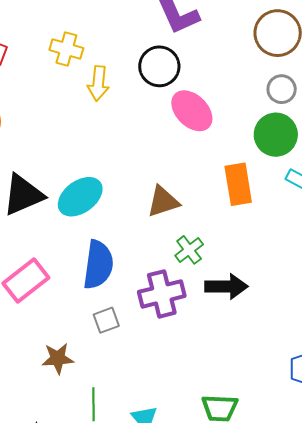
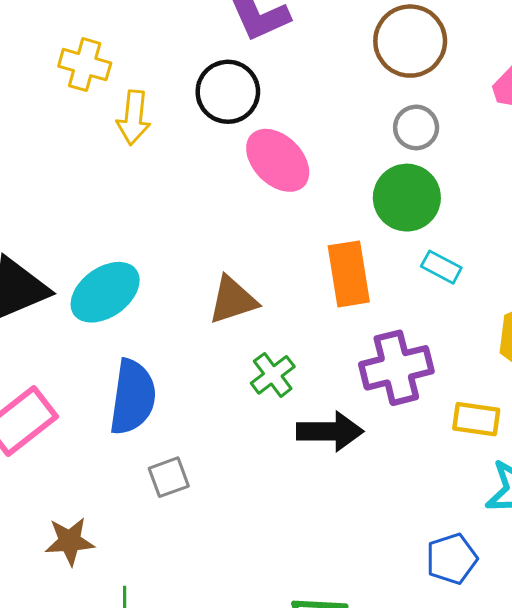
purple cross: (162, 294) -> (396, 368), moved
gray square: (106, 320) -> (169, 477), moved

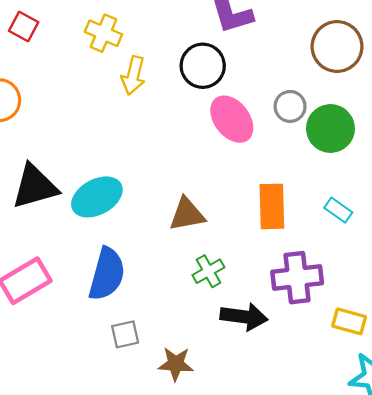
gray circle: (416, 127) -> (290, 106), moved
green circle: (407, 198) -> (330, 129), moved
brown star: (70, 541) -> (176, 364), moved

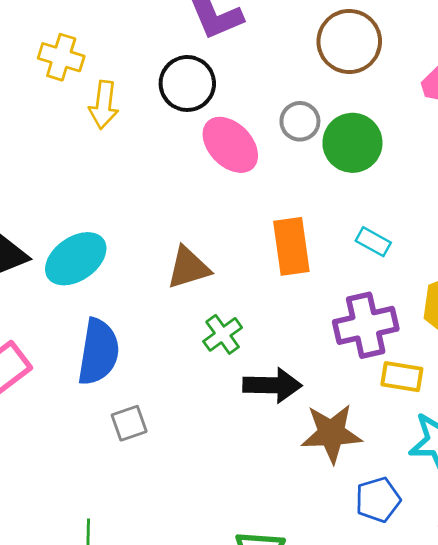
purple cross: (297, 278) -> (366, 325), moved
brown star: (176, 364) -> (331, 433), moved, size x1.4

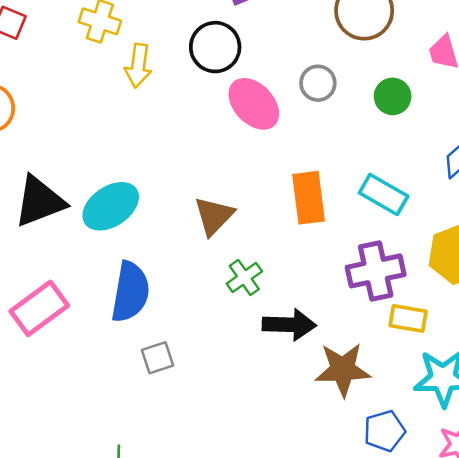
green circle: (352, 143) -> (393, 96), moved, size x0.7
cyan rectangle: (373, 242) -> (384, 194), size x1.5
brown triangle: (188, 268) -> (214, 216), turned -30

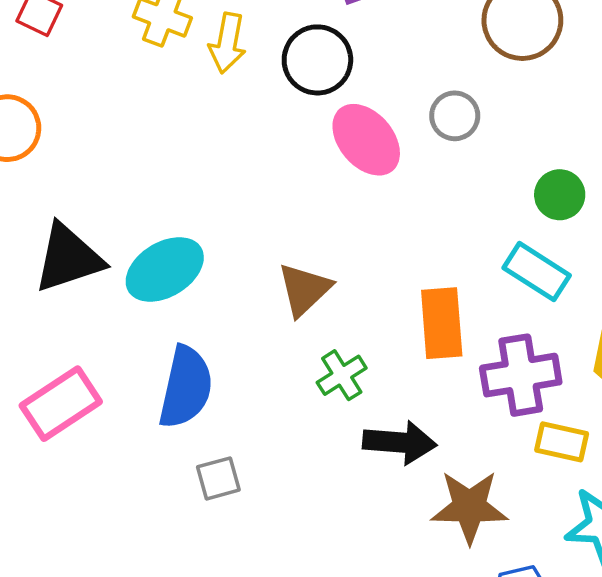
yellow arrow: (138, 66) -> (227, 43), moved
green circle: (393, 96) -> (560, 195), moved
orange rectangle: (308, 198) -> (442, 323), moved

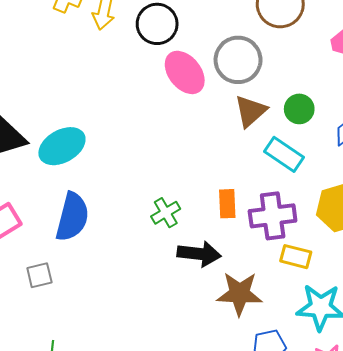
gray circle: (455, 116) -> (238, 60), size x1.6
brown triangle: (304, 289) -> (251, 111), moved
orange rectangle: (442, 323) -> (227, 204), moved, size x0.7
gray square: (218, 478) -> (39, 275), moved

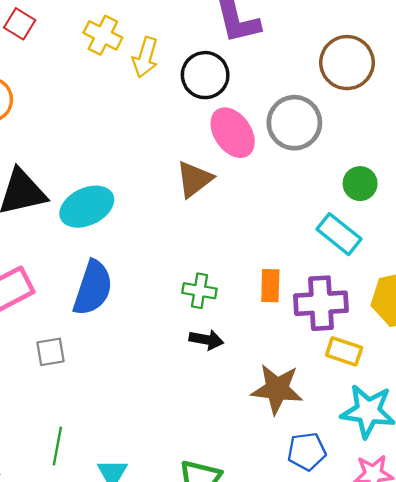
brown triangle: (251, 111) -> (194, 179), moved
green cross: (166, 213) -> (199, 291), turned 36
black arrow: (199, 254) -> (206, 340), moved, size x0.7

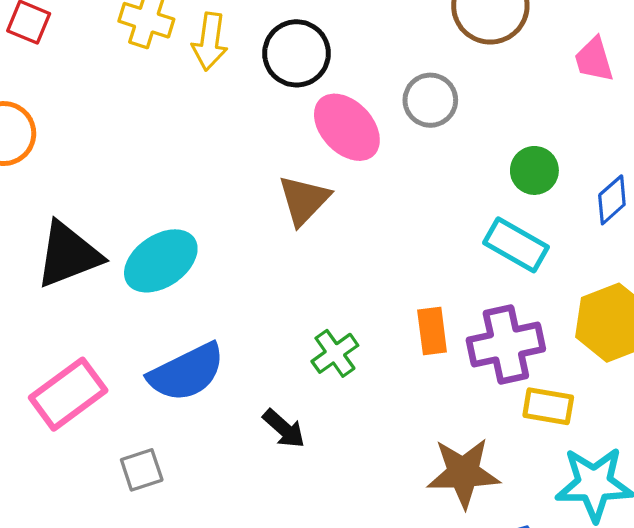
gray circle: (294, 123) -> (430, 100), size x0.7
blue semicircle: (93, 288) -> (187, 372), turned 54
green cross: (199, 291) -> (335, 353), turned -36
black arrow: (206, 340) -> (284, 429), moved, turned 40

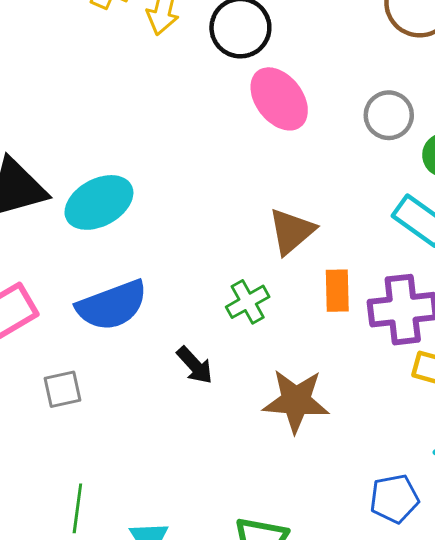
gray circle: (430, 100) -> (389, 115), moved
brown triangle: (304, 200) -> (292, 231), moved
brown star: (463, 473) -> (296, 401), moved

